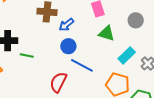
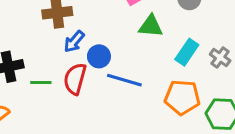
blue arrow: (66, 25) -> (74, 42), moved
red semicircle: (58, 82) -> (75, 79), moved

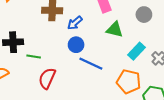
blue arrow: (74, 42) -> (75, 23), moved
red semicircle: (75, 79) -> (47, 78), moved

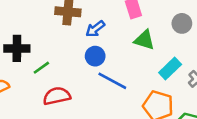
green line: (34, 56) -> (41, 68), turned -48
red semicircle: (47, 78) -> (57, 96), turned 50

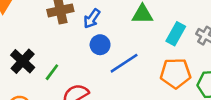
black cross: (17, 48) -> (23, 61), turned -30
blue line: (112, 81) -> (124, 63), turned -44

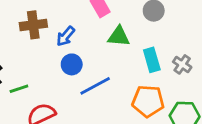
cyan rectangle: (176, 34) -> (152, 60), turned -50
green line: (52, 72) -> (19, 89), turned 30

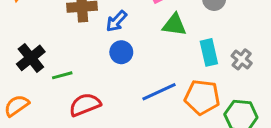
blue line: (95, 86) -> (159, 92), moved

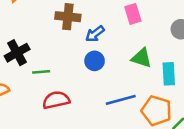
green triangle: (174, 25) -> (141, 58), moved

